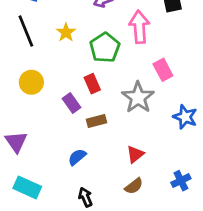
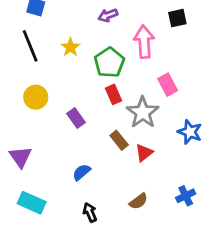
red rectangle: (92, 84) -> (113, 94), moved
brown rectangle: (96, 121) -> (119, 140), moved, turned 66
red triangle: (135, 154) -> (144, 153), moved

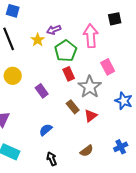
purple arrow: (108, 15) -> (54, 30), moved

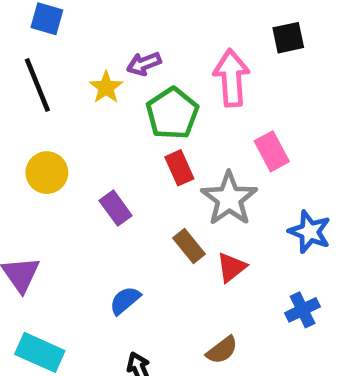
blue cross: (121, 147) -> (303, 310), moved

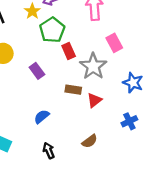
green pentagon: (172, 113) -> (52, 30), moved
brown rectangle: (189, 246) -> (73, 90), turned -42

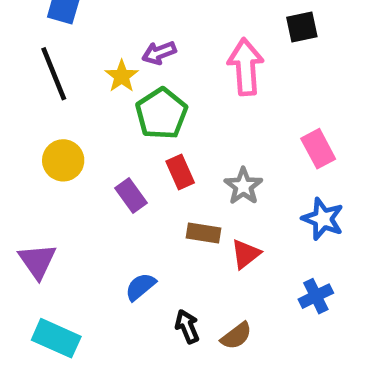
pink rectangle: (114, 43) -> (318, 149), moved
red rectangle: (69, 51) -> (180, 172), moved
gray star: (93, 66) -> (243, 186), size x0.7
black arrow: (49, 151) -> (187, 327), moved

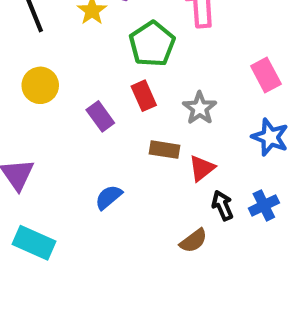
green pentagon: (161, 114) -> (152, 44), moved
black arrow: (187, 327) -> (222, 205), moved

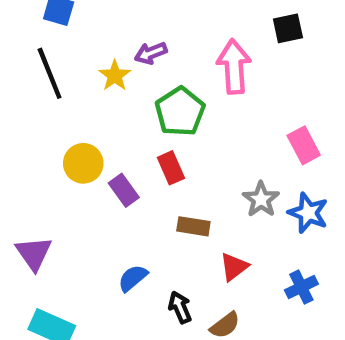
yellow circle: (40, 85) -> (83, 163), moved
gray star: (200, 108) -> (261, 199), moved
red triangle: (202, 168) -> (234, 267), moved
black arrow: (222, 205) -> (180, 307), moved

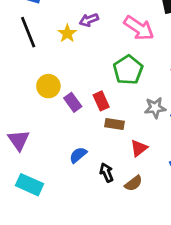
pink arrow: (234, 67) -> (139, 28), turned 128
green pentagon: (180, 112) -> (128, 70), moved
red rectangle: (171, 168) -> (101, 101), moved
gray star: (261, 199) -> (155, 108), turned 30

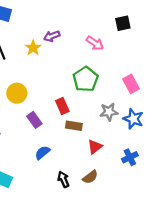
pink arrow: (139, 28) -> (95, 43), size x0.7
purple rectangle: (73, 102) -> (34, 120), moved
black arrow: (106, 173) -> (63, 179), moved

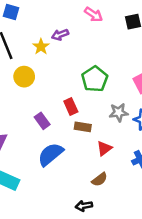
pink arrow: (95, 43) -> (94, 14), moved
yellow circle: (17, 93) -> (24, 77), moved
blue semicircle: (42, 153) -> (50, 154), size x1.6
black arrow: (63, 179) -> (84, 206), moved, turned -77

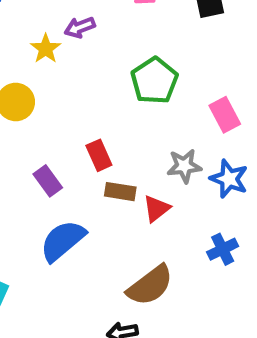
green pentagon: (95, 79) -> (154, 81), moved
red triangle: (104, 148) -> (157, 209), moved
brown semicircle: (100, 179) -> (150, 285), size x1.6

